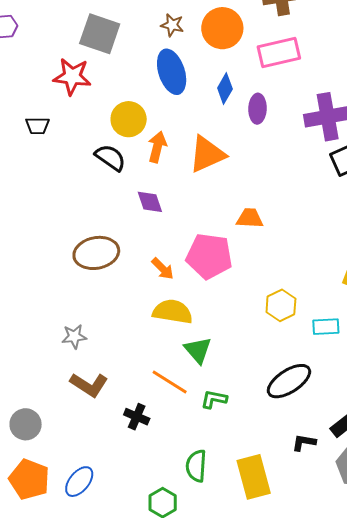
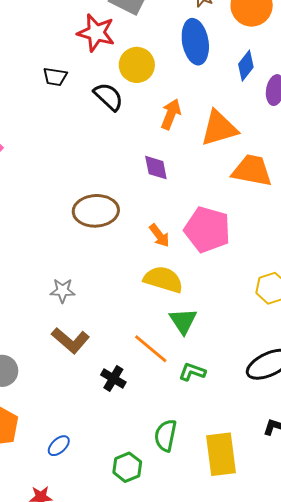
yellow circle: (129, 119) -> (137, 65), moved
black semicircle: (110, 158) -> (108, 97), moved
orange trapezoid: (250, 218) -> (252, 171), moved, size x1.5
blue ellipse: (79, 482) -> (59, 446), moved, size x0.7

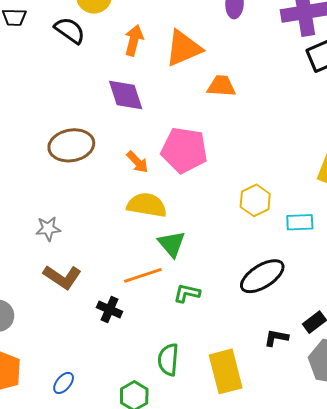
purple diamond: (156, 168) -> (126, 95), size x1.4
orange trapezoid: (252, 171) -> (221, 86), size x0.7
orange line: (151, 349) -> (143, 275), turned -51

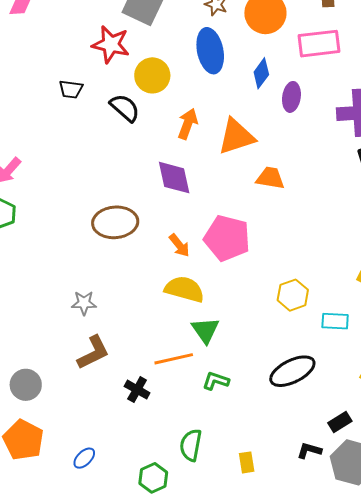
brown L-shape: (62, 277) -> (93, 353), turned -66
black L-shape: (276, 338) -> (309, 450), moved
yellow rectangle: (226, 371) -> (247, 462), size x0.5

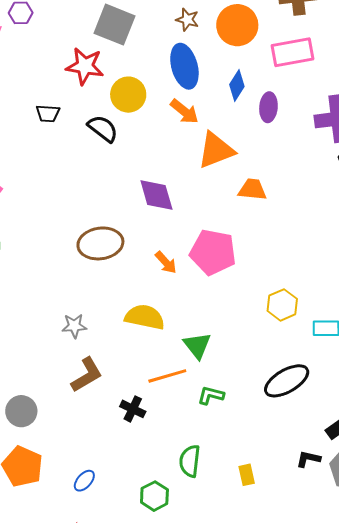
orange arrow: (188, 124) -> (184, 111), moved, turned 112
yellow semicircle: (184, 289) -> (145, 317), moved

